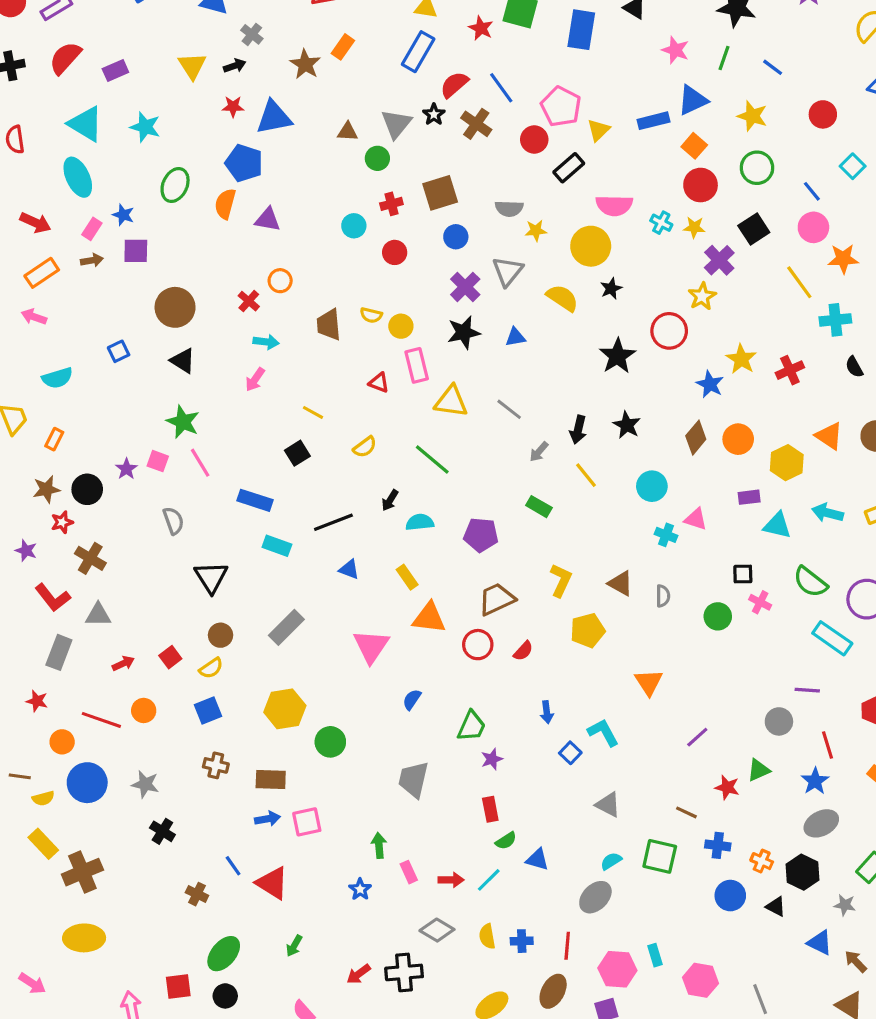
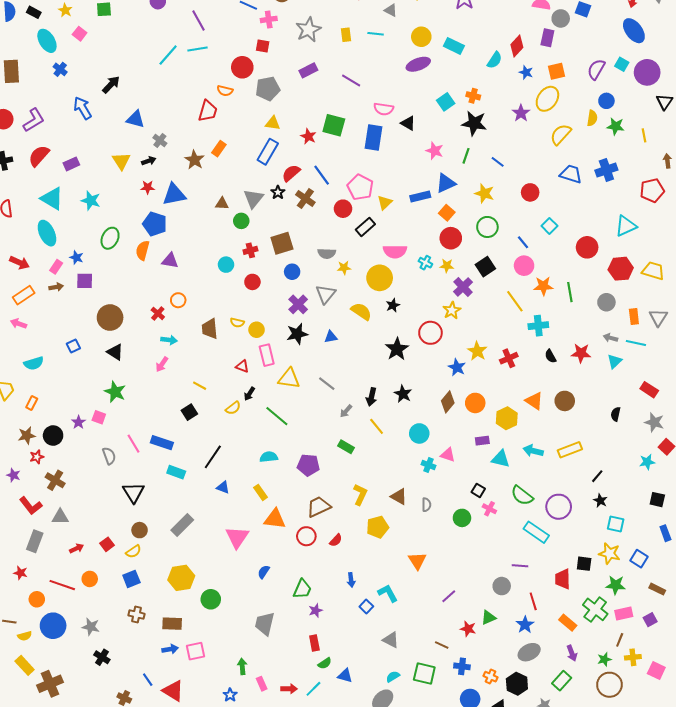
pink line: (200, 463) -> (133, 444), moved
black arrow: (390, 500) -> (249, 394), moved
black line: (333, 522) -> (213, 457), turned -35
black square: (743, 574) -> (478, 490), turned 32

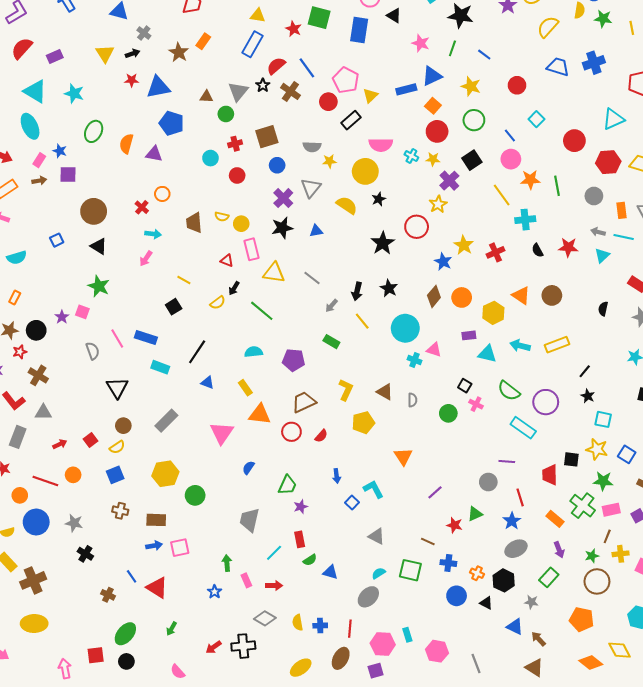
blue pentagon: (155, 224) -> (172, 123), moved
cyan circle: (419, 433) -> (405, 328), size x1.4
cyan line: (313, 689) -> (274, 553), moved

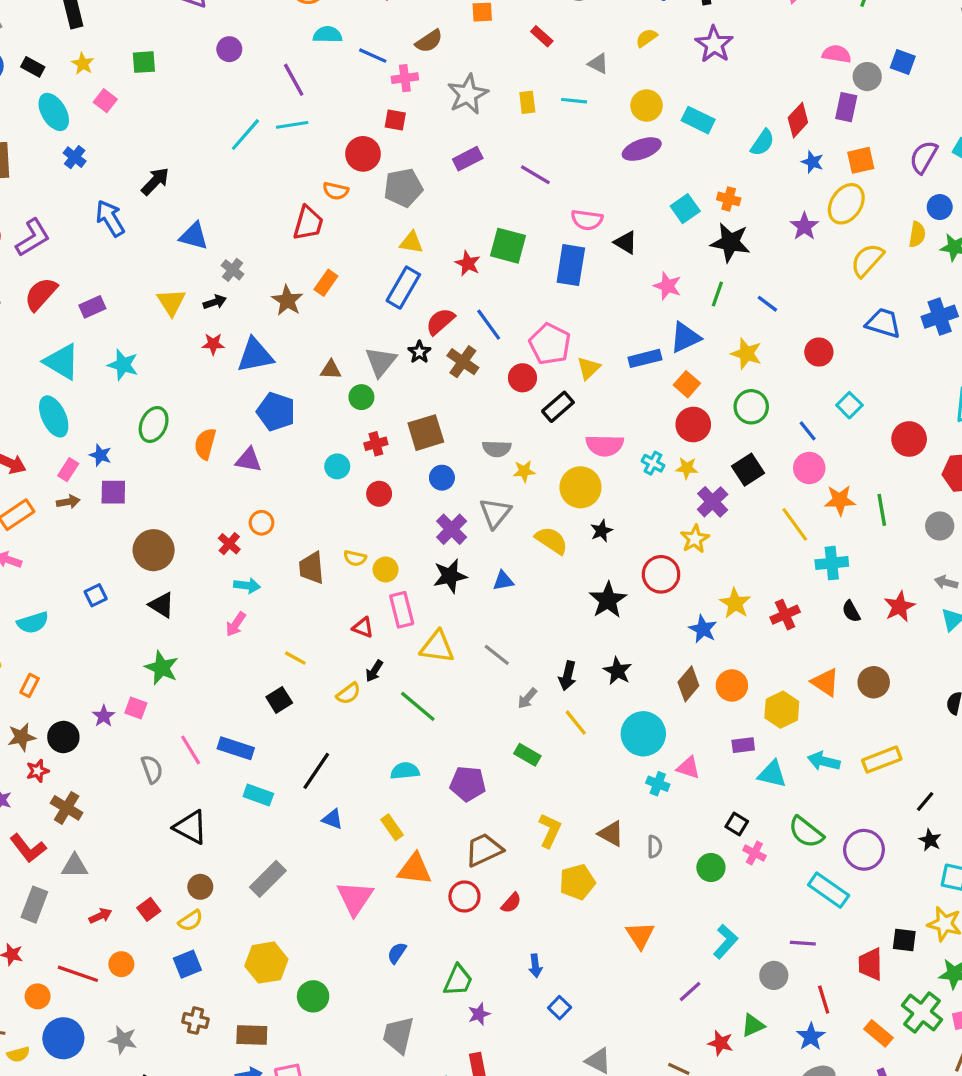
red star: (568, 247) -> (899, 607), turned -30
black triangle: (117, 388) -> (191, 827), turned -30
cyan L-shape: (373, 489) -> (725, 942), moved, turned 70

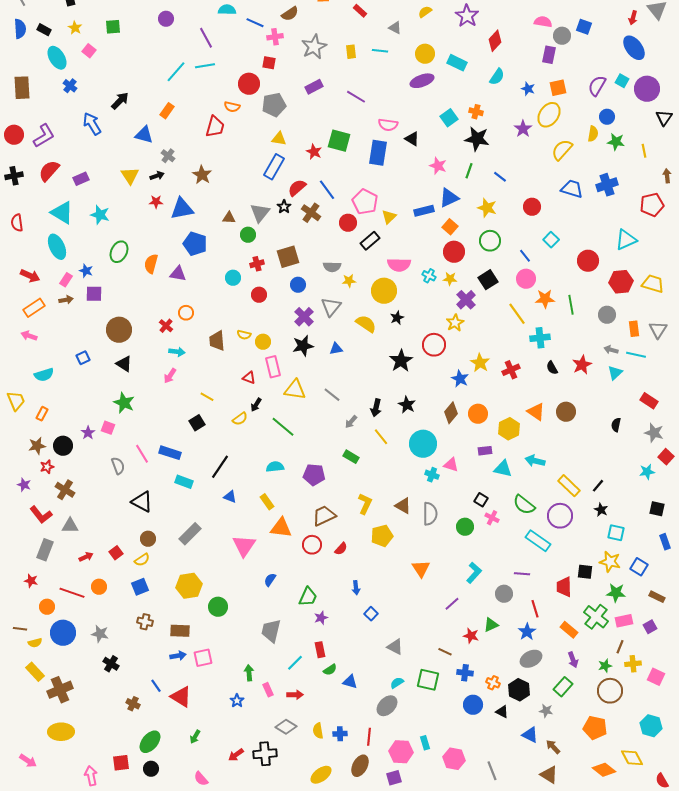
red diamond: (798, 120) -> (495, 41), moved
orange rectangle: (326, 283) -> (167, 111), moved
yellow rectangle: (882, 760) -> (569, 486), moved, turned 65
gray semicircle: (655, 847) -> (430, 514), size x1.6

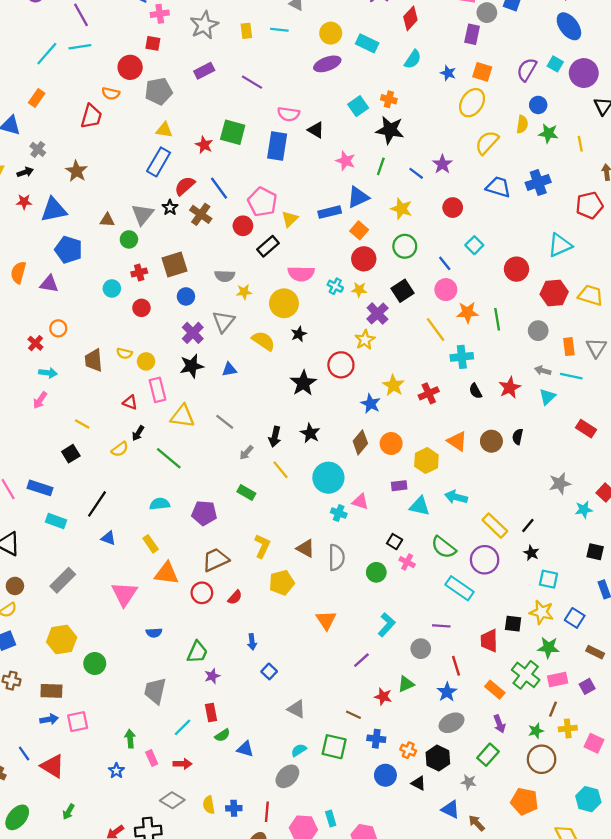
orange square: (558, 88) -> (482, 72), turned 30
purple star: (523, 129) -> (442, 164), moved
black semicircle: (616, 425) -> (518, 437), moved
gray star: (654, 433) -> (560, 483), moved, turned -30
blue semicircle: (270, 580) -> (154, 633), turned -128

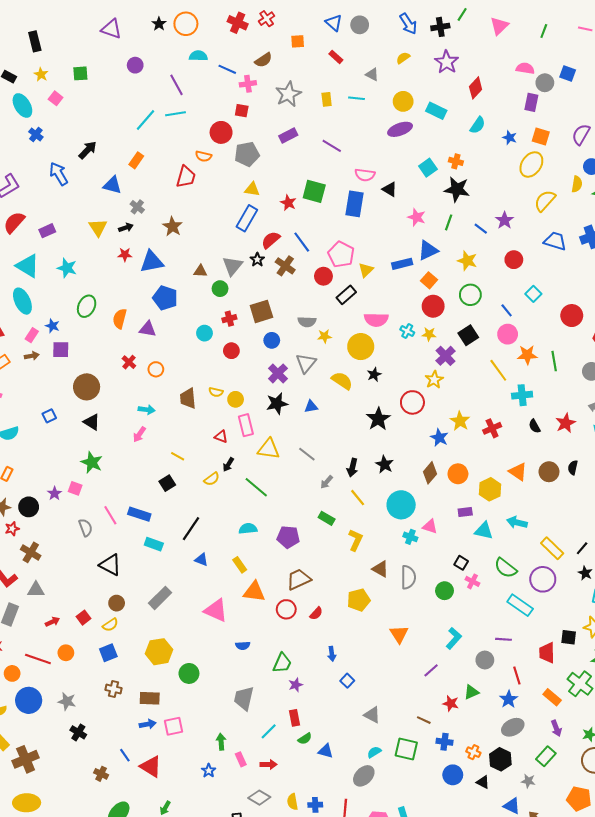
red cross: (35, 343) -> (129, 362), moved
yellow L-shape: (262, 546) -> (356, 540), moved
pink triangle: (124, 594) -> (216, 610), turned -40

